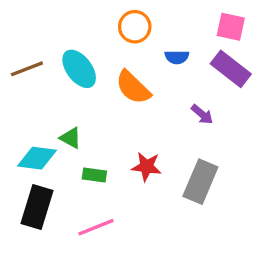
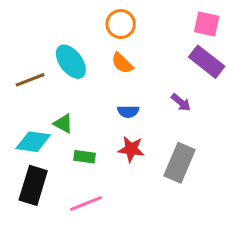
blue semicircle: (177, 57) -> (128, 111), moved
brown line: (27, 69) -> (30, 80), moved
orange semicircle: (133, 87) -> (122, 63), moved, size x0.7

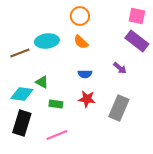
cyan ellipse: (71, 62) -> (47, 41), turned -60

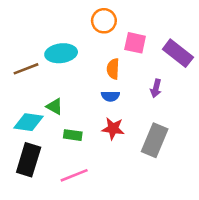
pink square: (137, 16) -> (135, 43), moved
orange semicircle: (81, 42) -> (113, 69), moved, turned 49
purple arrow: (120, 68) -> (156, 88), turned 64

